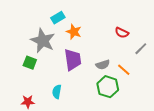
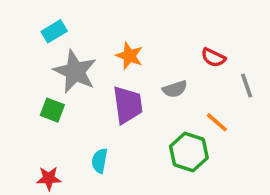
cyan rectangle: (58, 18) -> (54, 31), moved
gray line: (141, 49) -> (247, 86), turned -64
gray semicircle: (103, 65) -> (175, 89), moved

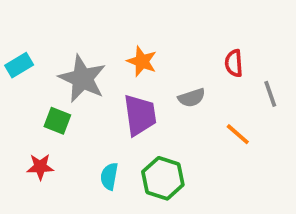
cyan rectangle: (54, 31) -> (19, 65), moved
red semicircle: (213, 58) -> (234, 63), turned 60
green hexagon: (189, 152) -> (163, 178), moved
red star: (49, 178) -> (40, 167), moved

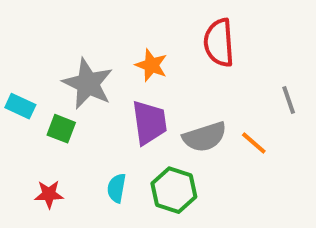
red semicircle: (234, 63) -> (219, 43), moved, size x1.6
cyan rectangle: (19, 65) -> (20, 106), moved, turned 56
gray semicircle: (192, 98) -> (205, 137), moved, size x1.5
red star: (40, 167) -> (49, 194), moved

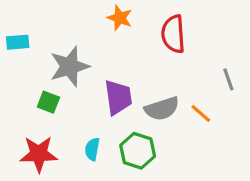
orange star: (151, 65) -> (120, 18), moved
gray star: (88, 84) -> (70, 66), turned 30
cyan rectangle: (20, 106) -> (18, 42), moved, turned -30
red star: (49, 194) -> (39, 154), size x1.6

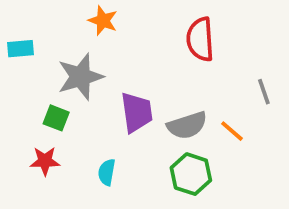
orange star: (120, 18) -> (103, 21), moved
green hexagon: (138, 151) -> (191, 174), moved
red star: (39, 154) -> (45, 161), moved, size x0.7

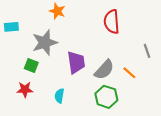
gray semicircle: (187, 125) -> (104, 70), turned -30

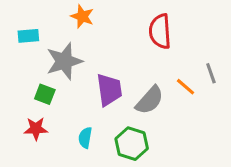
cyan rectangle: (11, 27) -> (28, 36), moved
orange line: (129, 73) -> (185, 87), moved
green hexagon: (106, 97) -> (132, 144), moved

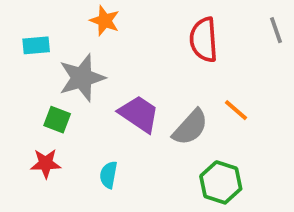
gray line: (211, 73) -> (276, 30), moved
purple trapezoid: (109, 90) -> (139, 114), turned -48
green hexagon: (132, 144) -> (221, 182), moved

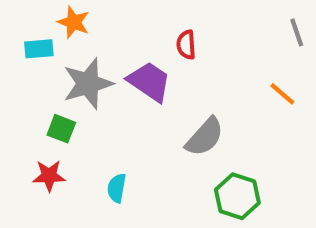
orange star: (105, 21) -> (74, 22), moved
red semicircle: (204, 40) -> (186, 45), moved, size x0.6
orange line: (236, 110) -> (282, 94), moved
purple trapezoid: (139, 114) -> (149, 82), moved

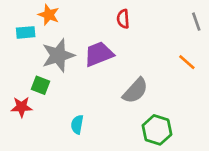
red semicircle: (186, 45) -> (123, 19), moved
purple trapezoid: (149, 82) -> (99, 54), turned -56
red star: (49, 176) -> (22, 107), moved

